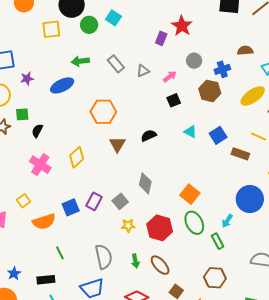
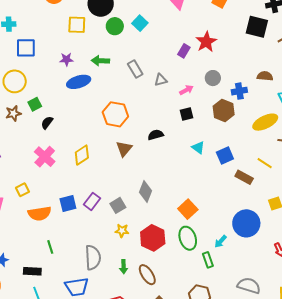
purple star: (27, 79) -> (66, 59), moved
green square: (22, 114) -> (35, 104), turned -32
black semicircle: (149, 136) -> (156, 135), moved

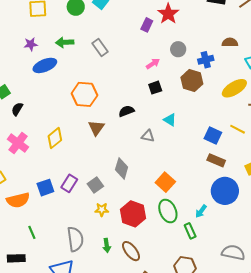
gray triangle: (161, 80) -> (148, 136), moved, turned 32
blue square: (225, 156) -> (213, 135), moved, turned -36
brown rectangle: (244, 177) -> (216, 160), moved

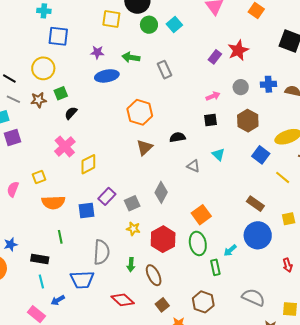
blue cross: (206, 60) -> (268, 84), moved
blue square: (213, 135) -> (261, 155), moved
yellow diamond: (55, 138) -> (88, 164), moved
blue square: (45, 188) -> (87, 210), moved

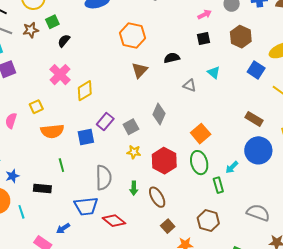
cyan line: (41, 281) -> (21, 212), moved
red diamond: (123, 300) -> (114, 221), moved

